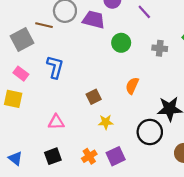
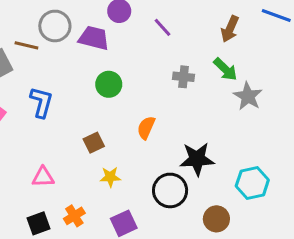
green circle: (121, 43) -> (109, 84), moved
orange cross: (89, 156) -> (74, 216), moved

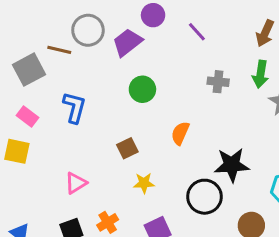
purple trapezoid: (94, 38) -> (127, 42), turned -52
green arrow: (225, 69) -> (260, 74), turned 55
pink triangle: (43, 177) -> (76, 183), turned -30

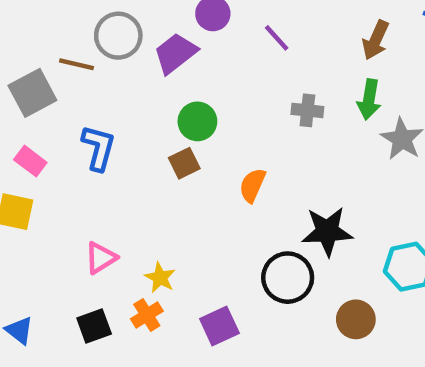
brown square: (127, 148) -> (184, 163), moved
yellow star: (144, 183) -> (160, 278), moved, turned 30

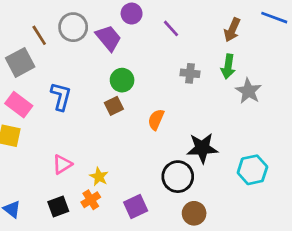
purple trapezoid: (175, 53) -> (108, 38), turned 88
brown line: (76, 64) -> (39, 35), moved, turned 45
pink rectangle: (30, 161) -> (19, 105), size x1.4
brown circle: (356, 319) -> (194, 213), moved

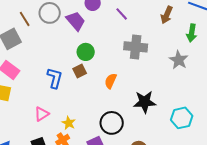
green arrow: (228, 67) -> (192, 33), moved
gray cross: (190, 73) -> (136, 47), size x1.6
blue L-shape: (61, 96) -> (55, 78), moved
black circle: (178, 177) -> (112, 123), moved

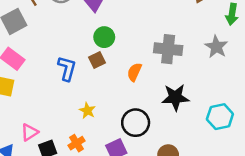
gray cross: (136, 47) -> (168, 49), moved
pink triangle: (42, 114) -> (30, 132), moved
yellow star: (69, 123) -> (87, 111), moved

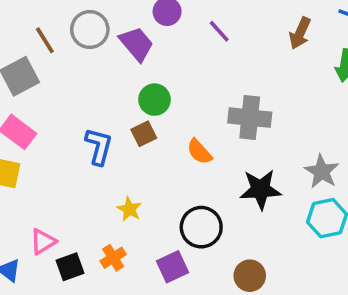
gray star: (216, 47) -> (322, 171), moved
orange semicircle: (134, 72) -> (199, 152), turned -66

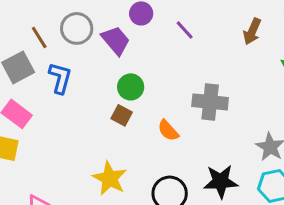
brown square: (144, 134) -> (122, 115), turned -36
blue L-shape: (99, 146) -> (60, 78), moved
black star: (261, 189) -> (221, 181), moved
yellow star: (129, 209) -> (110, 178), size x1.6

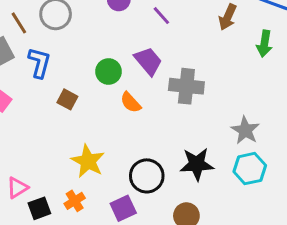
purple trapezoid: (116, 40) -> (148, 61), moved
brown square: (122, 115) -> (67, 99), moved
orange semicircle: (168, 130) -> (131, 102), moved

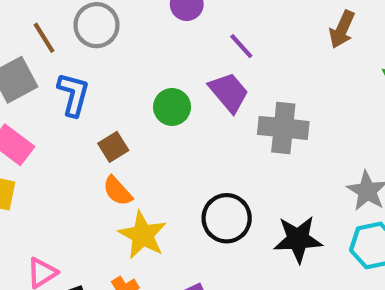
purple line: (161, 16) -> (241, 46), moved
brown square: (67, 99) -> (113, 147), turned 30
orange semicircle: (131, 102) -> (117, 191), moved
black circle: (147, 176) -> (227, 218), moved

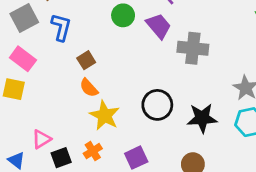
green circle: (172, 107) -> (123, 15), moved

